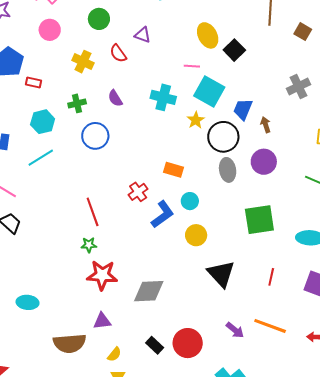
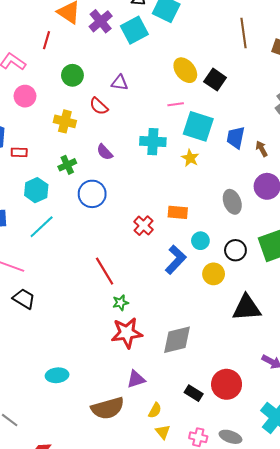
black circle: (223, 137) -> (235, 250), moved, size x0.7
red cross: (138, 192) -> (144, 226), moved
green star: (89, 245) -> (120, 303), moved
black triangle: (221, 274) -> (247, 308), turned -40

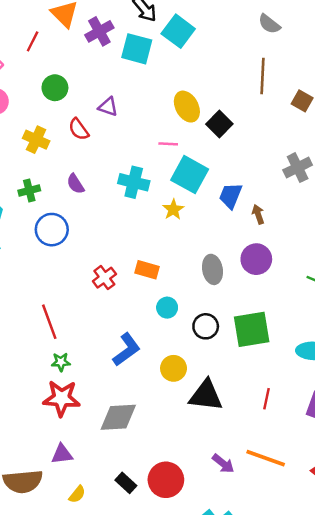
cyan square: (134, 30) -> (137, 49), turned 32
blue L-shape: (176, 260) -> (126, 349), moved
yellow circle: (214, 274) -> (174, 368), moved

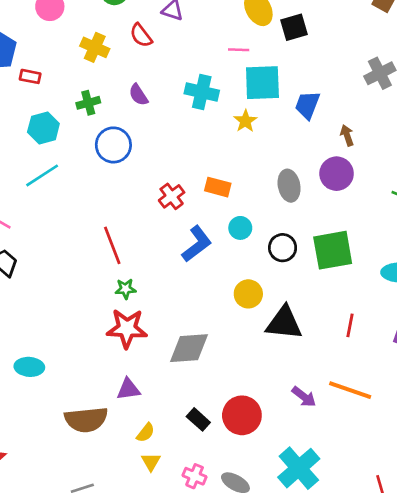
black square: (219, 124) -> (294, 27), turned 30
cyan square: (190, 175) -> (262, 83), turned -30
brown arrow: (258, 214) -> (347, 135), moved
blue L-shape: (126, 349) -> (197, 244), moved

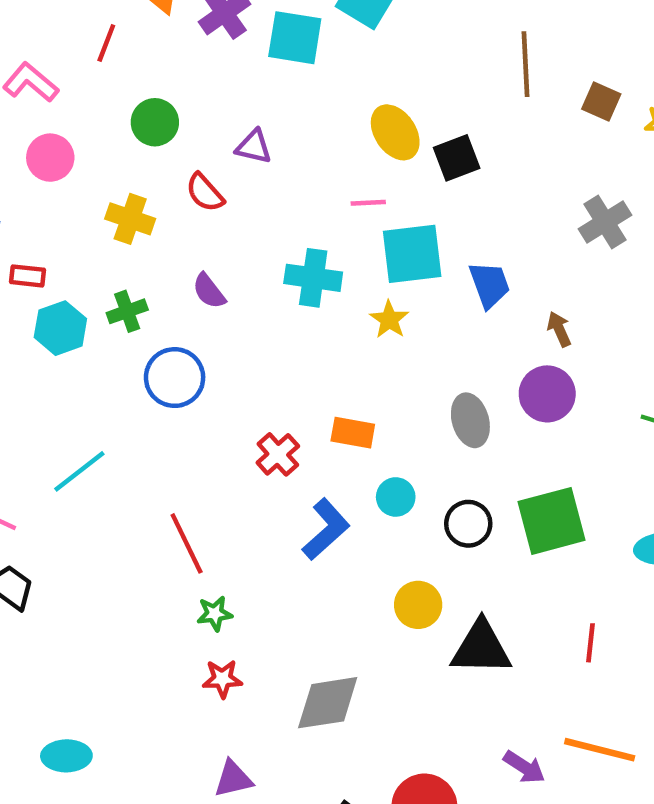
blue trapezoid: (307, 105) -> (490, 285), turned 144
cyan hexagon: (43, 128) -> (60, 328), moved
cyan line: (42, 175) -> (79, 471), moved
red star: (127, 328) -> (222, 679), size x0.6

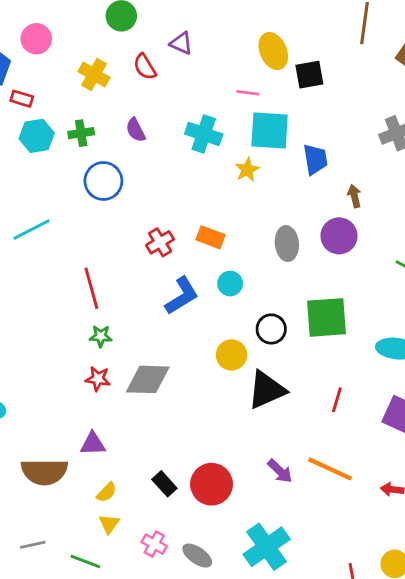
pink circle: (50, 158) -> (36, 39), moved
black circle: (468, 524) -> (271, 329), moved
black triangle: (481, 648) -> (267, 390), turned -36
gray diamond: (328, 703) -> (148, 379), moved

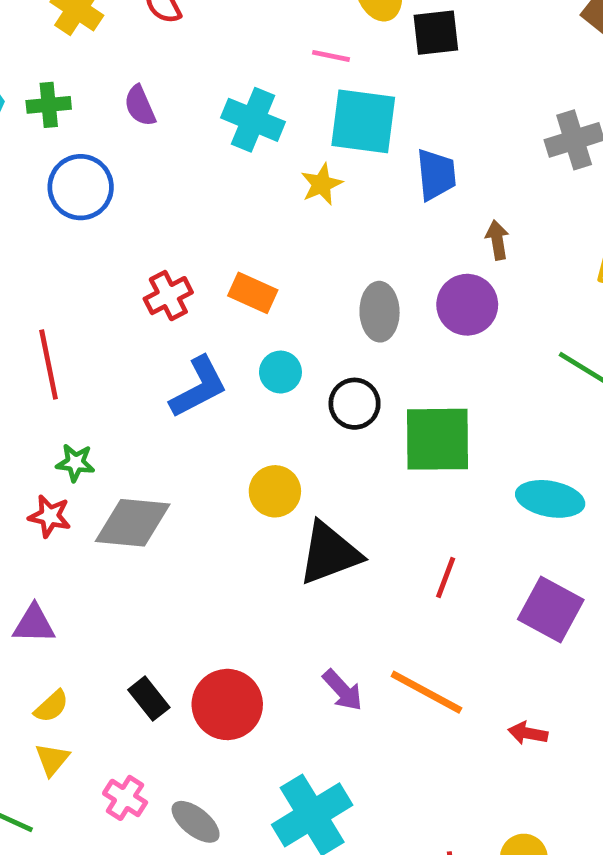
black circle: (271, 329) -> (355, 404), moved
green star: (101, 336) -> (75, 463), moved

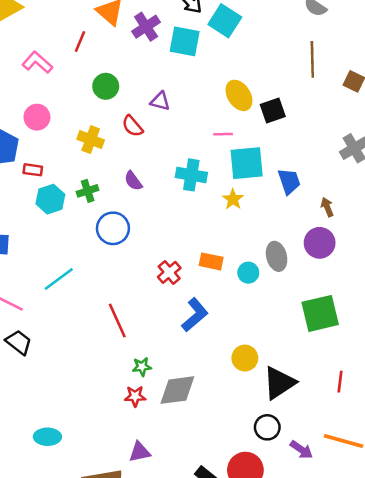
cyan circle: (280, 372) -> (248, 273), moved
black circle: (355, 404) -> (267, 427), moved

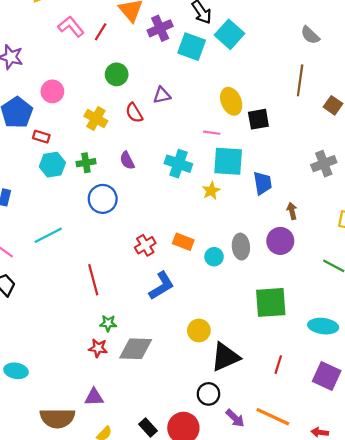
pink L-shape: (37, 62) -> (71, 27), moved
purple triangle: (160, 101) -> (162, 95), turned -36

